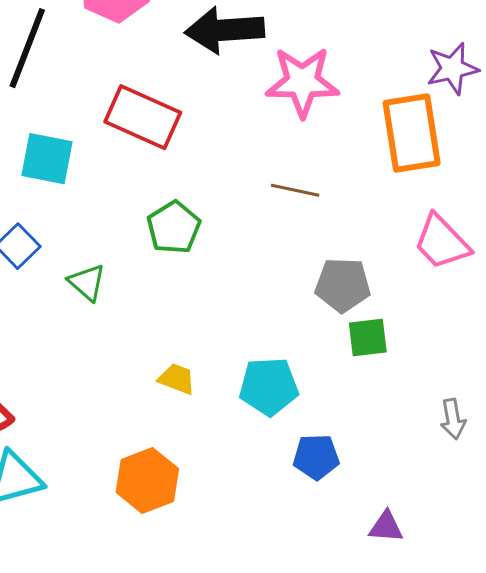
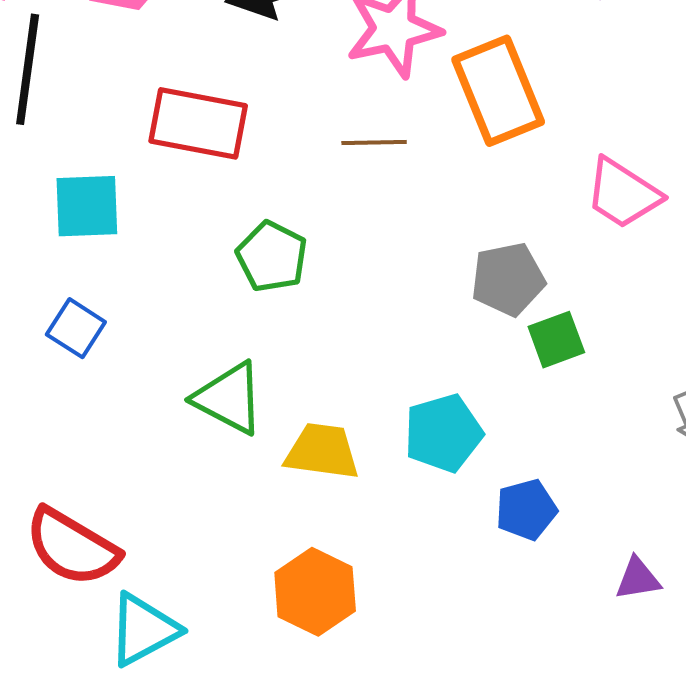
orange rectangle: (412, 133) -> (498, 91), moved
brown line: (295, 190) -> (374, 142), moved
green triangle: (87, 282) -> (229, 398), moved, size x1.5
yellow trapezoid: (177, 379) -> (322, 451), size x1.5

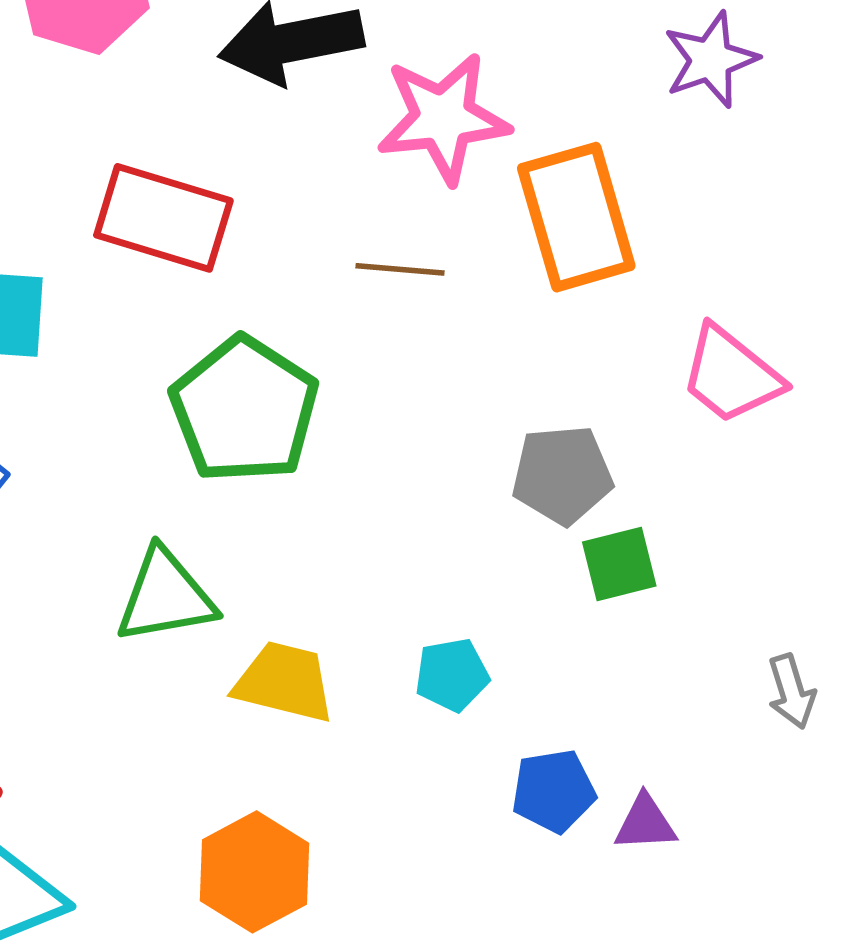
green pentagon: (272, 257) -> (244, 410), size x1.5
green triangle: (229, 398) -> (165, 596), turned -44
cyan pentagon: (443, 433) -> (452, 675), size x0.7
purple triangle: (638, 579) -> (645, 823), moved

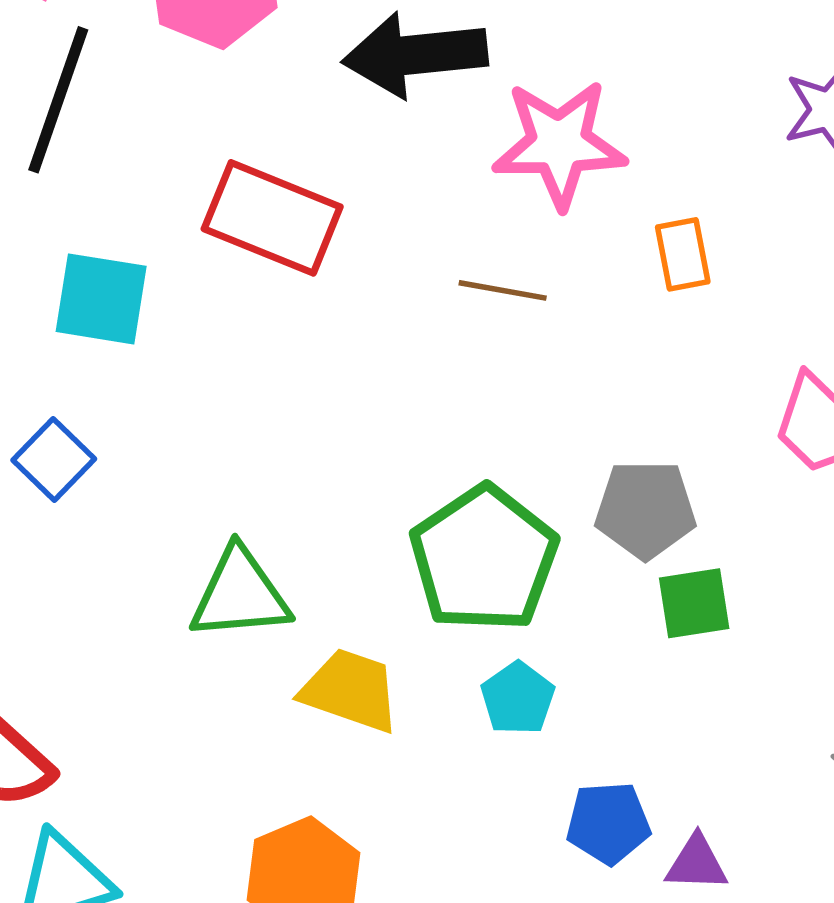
orange rectangle: (576, 217) -> (683, 254), size x0.5
green pentagon: (244, 410) -> (484, 559), moved
cyan pentagon: (452, 675) -> (518, 698), turned -30

